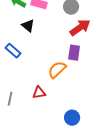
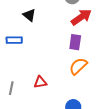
blue rectangle: (13, 51) -> (14, 40), turned -42
orange semicircle: (57, 70) -> (78, 66), moved

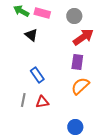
blue rectangle: (14, 40) -> (37, 75), moved, turned 56
gray line: (11, 88) -> (23, 100), moved

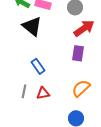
black triangle: (31, 35) -> (32, 26), size x1.5
orange semicircle: (80, 86) -> (81, 88), moved

